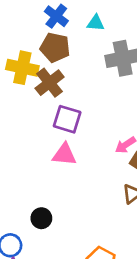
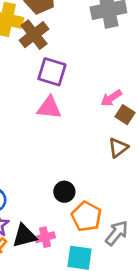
black circle: (41, 218) -> (64, 192), moved

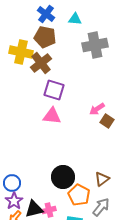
brown triangle: (118, 148) -> (102, 179), moved
black circle: (64, 192) -> (63, 177), size x1.5

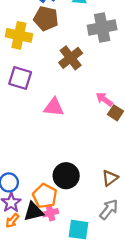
brown cross: (41, 63) -> (71, 58), moved
purple square: (54, 90) -> (20, 78), moved
pink arrow: (97, 109) -> (104, 99), turned 70
orange pentagon: (79, 195) -> (45, 196), moved

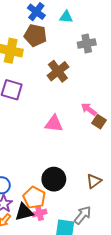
gray cross: (102, 28) -> (87, 44), size x0.7
pink triangle: (54, 107) -> (54, 124), moved
gray arrow: (109, 209) -> (83, 215), moved

